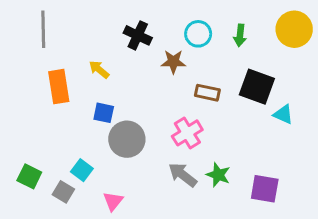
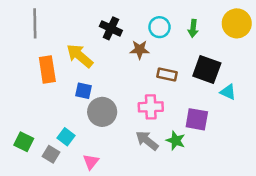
yellow arrow: (99, 69) -> (80, 56), size x1.6
pink cross: (187, 133) -> (151, 107), turned 30
purple square: (265, 189) -> (197, 119), moved

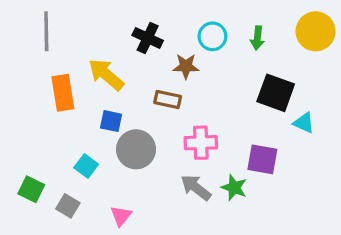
brown rectangle: (167, 74) -> (168, 99), moved
cyan square: (66, 137) -> (86, 166), moved

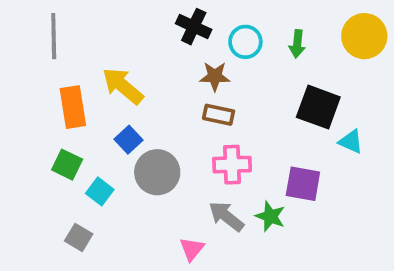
black cross: (148, 38) -> (194, 27), moved
brown rectangle: (168, 99) -> (219, 115), moved
blue square: (111, 121) -> (128, 140), turned 35
green square: (31, 189) -> (67, 165), moved
pink triangle: (121, 216) -> (192, 249), moved

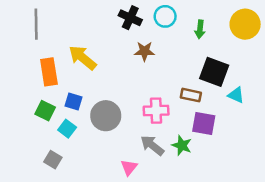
cyan circle: (245, 42) -> (165, 16), moved
brown rectangle: (219, 115) -> (191, 95), moved
blue square: (128, 140) -> (73, 102), moved, turned -30

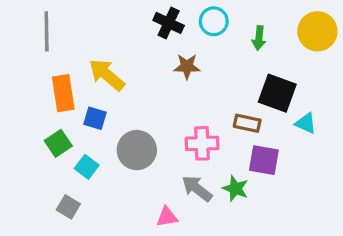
blue square: (73, 102) -> (95, 118), moved
green square: (45, 111) -> (58, 143), turned 30
pink triangle: (129, 167) -> (167, 217), turned 42

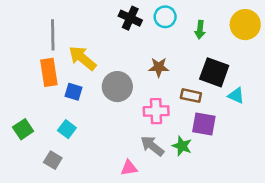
gray line: (47, 31) -> (53, 35), moved
brown star: (187, 66) -> (159, 67), moved
green square: (58, 143) -> (23, 129), moved
gray circle: (137, 150) -> (117, 87), moved

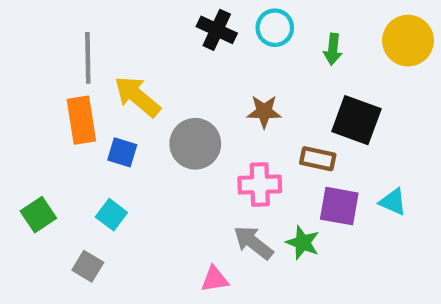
cyan triangle: (236, 96) -> (393, 202), moved

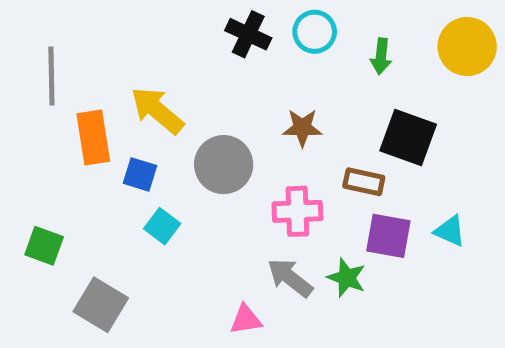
gray line: (88, 58) -> (51, 76), moved
green square: (38, 215) -> (44, 246), turned -36
cyan square: (111, 215) -> (162, 226), moved
gray square: (88, 266) -> (101, 305), size x1.5

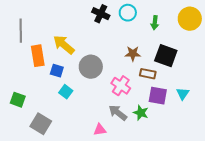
brown star: (302, 128) -> (133, 54), moved
pink cross: (297, 211) -> (121, 86), turned 36
cyan triangle: (450, 231) -> (183, 94), turned 40

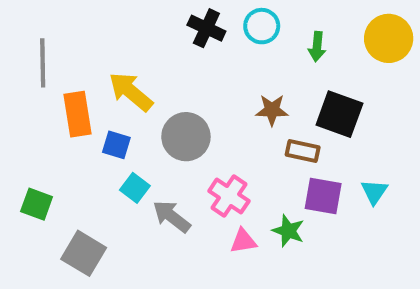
pink cross: (121, 86) -> (229, 196), moved
gray arrow: (118, 113) -> (172, 216), moved
pink triangle: (100, 130) -> (243, 241), moved

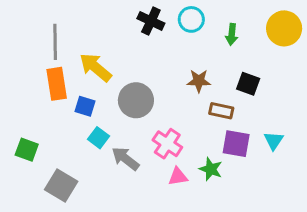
gray line: (43, 63) -> (55, 42), moved
black square: (339, 114) -> (248, 84), size x0.7

